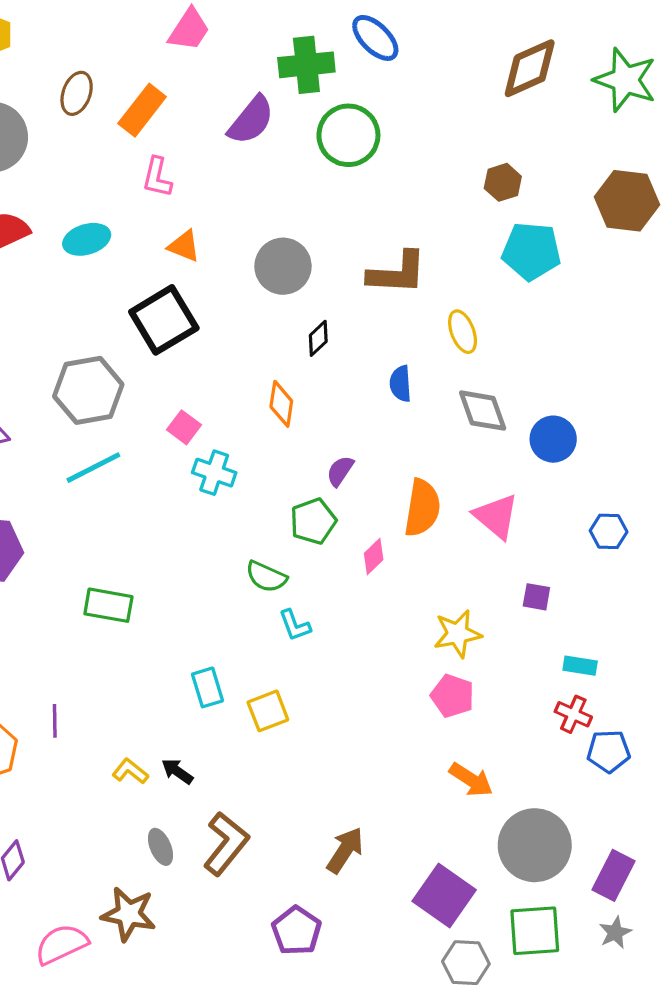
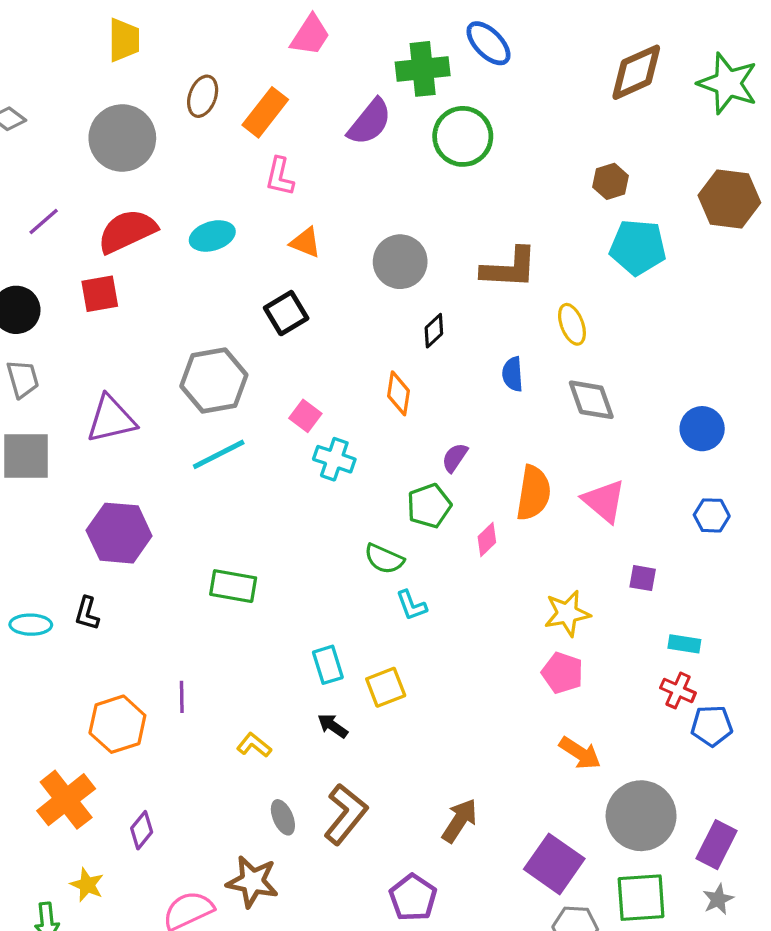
black square: (164, 320) -> (286, 313), size x0.7
blue circle: (553, 439) -> (702, 429), moved
black arrow: (177, 771) -> (333, 726), moved

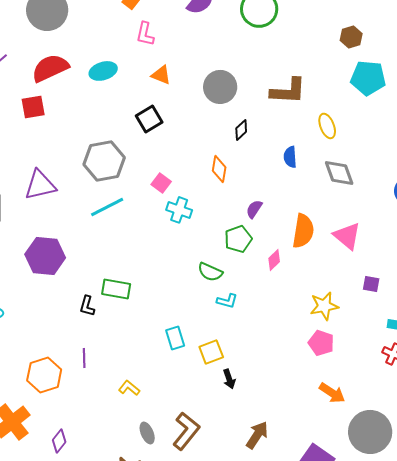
cyan L-shape: (411, 605) -> (227, 301), turned -55
black L-shape: (87, 613) -> (87, 306), moved
black arrow: (333, 726) -> (229, 379), moved, turned -144

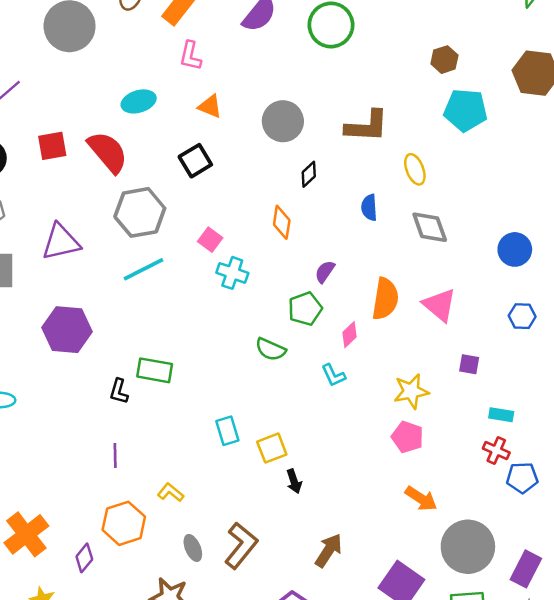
red semicircle: (50, 68) -> (108, 152), moved, turned 75
cyan L-shape: (227, 301) -> (333, 375), moved, turned 50
orange hexagon: (44, 375) -> (124, 523), moved

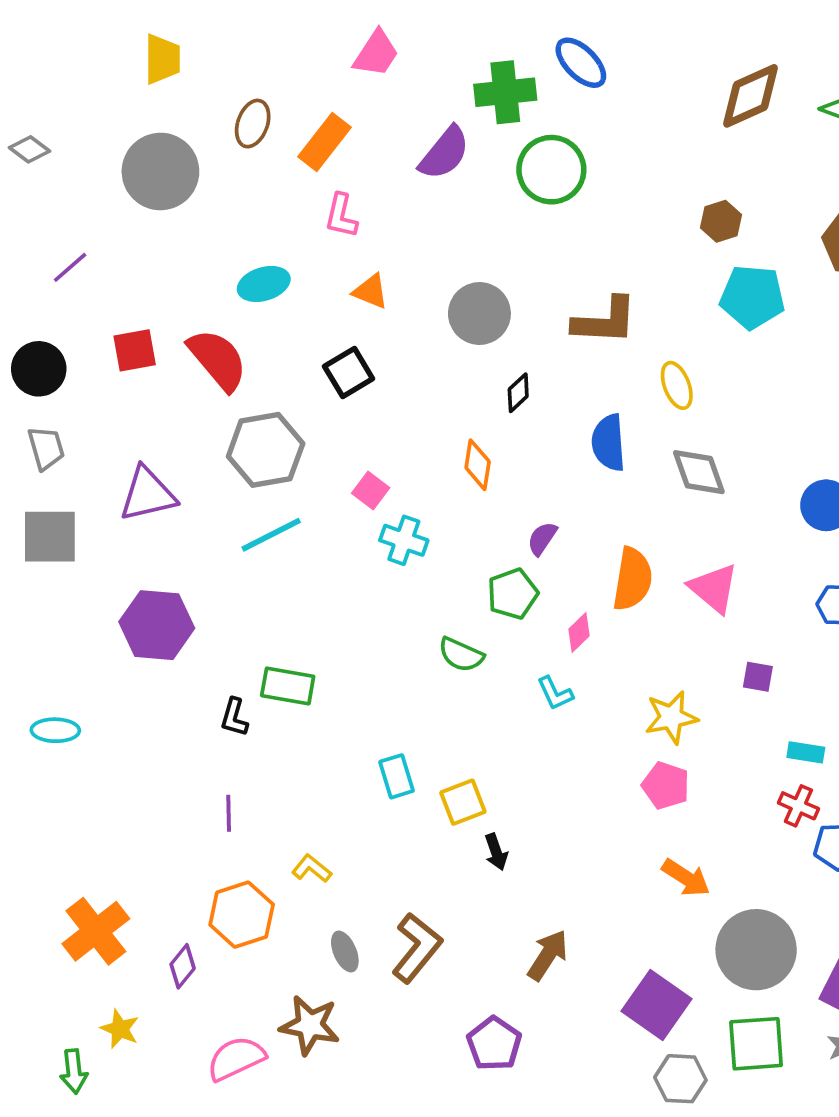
blue semicircle: (369, 208) -> (609, 443), size x1.4

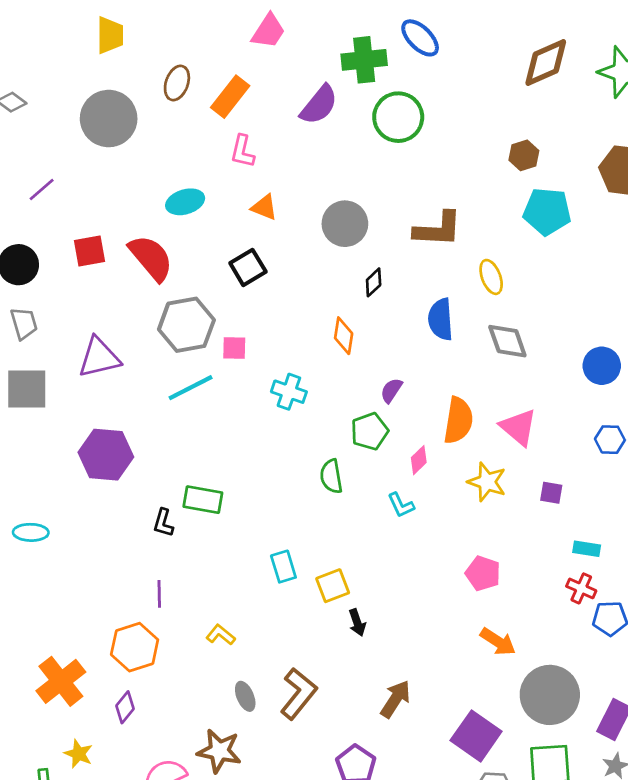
pink square: (371, 491) -> (234, 348), moved, turned -36
green semicircle: (461, 655) -> (331, 476), turned 56
yellow star: (671, 717) -> (487, 482), moved, turned 30
orange hexagon: (242, 915) -> (135, 647), moved

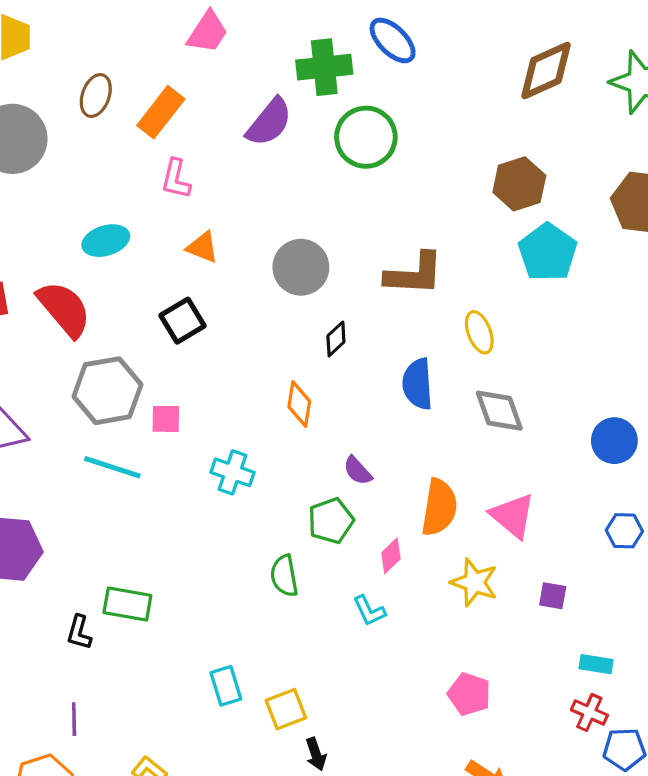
brown hexagon: (524, 155) -> (519, 184), size x1.4
cyan pentagon: (547, 211) -> (548, 252), turned 30
cyan line: (191, 388) -> (112, 467), turned 45
purple semicircle: (391, 390) -> (358, 471), turned -76

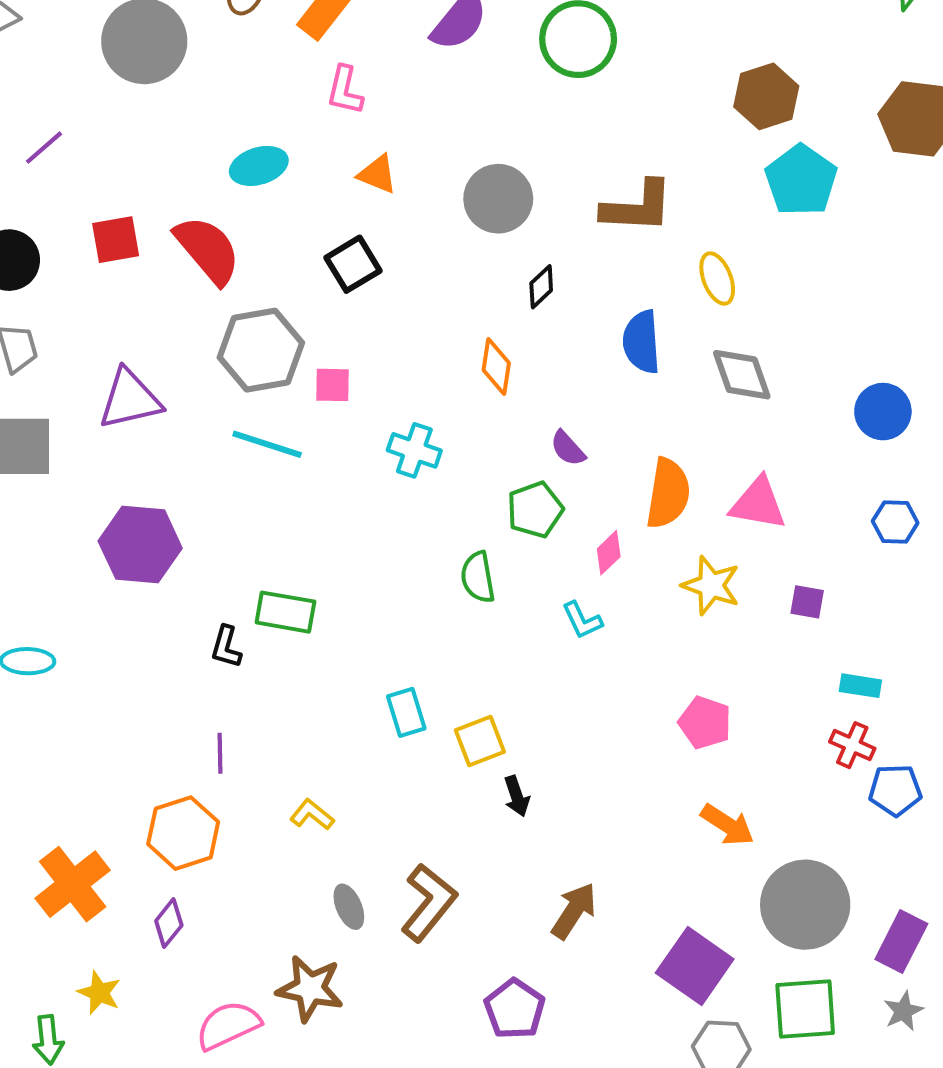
pink triangle: (513, 516) -> (758, 504), turned -30

